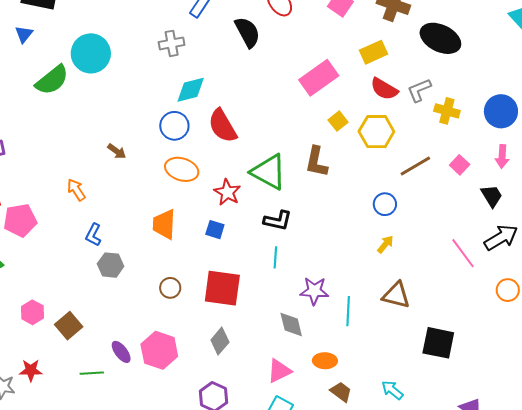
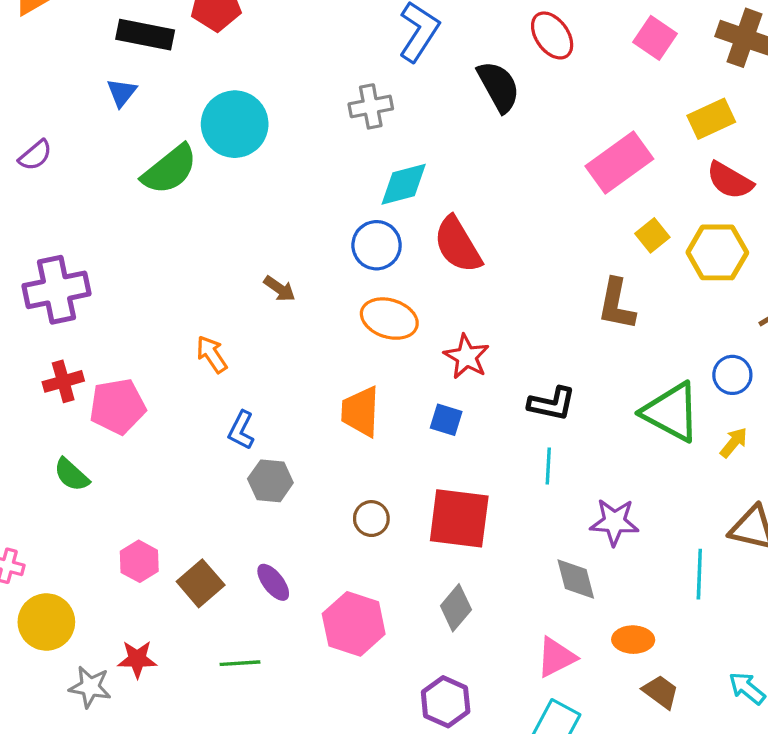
green triangle: (269, 172) -> (671, 412), moved
cyan line: (348, 311) -> (699, 574), moved
purple ellipse: (121, 352) -> (273, 582), moved

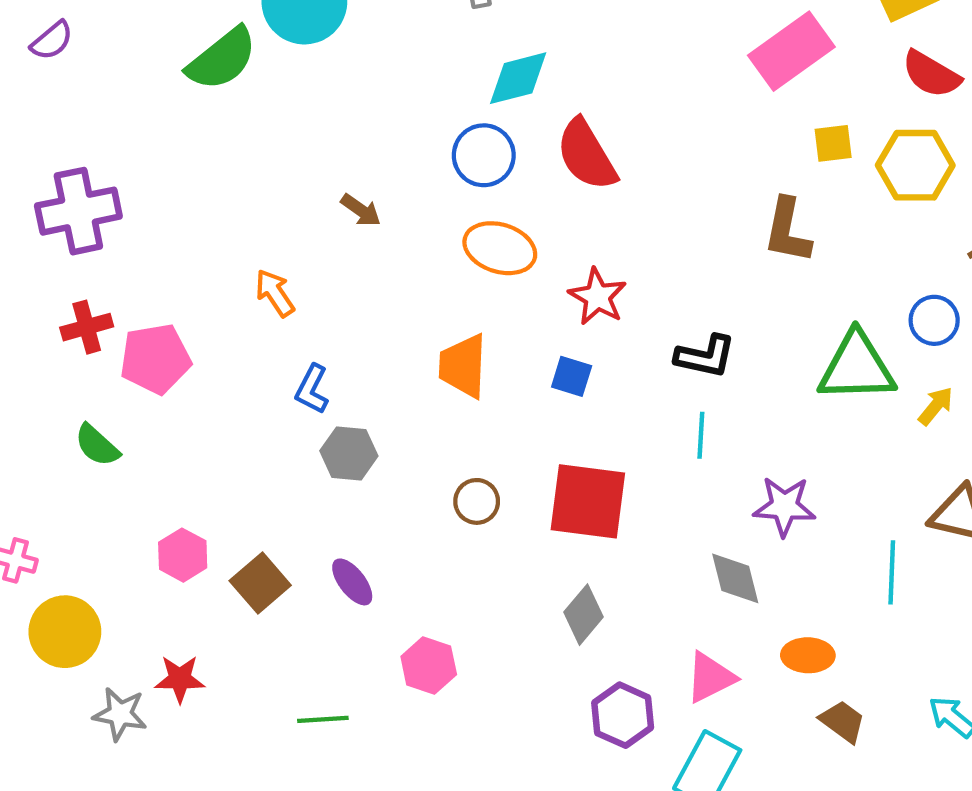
yellow square: (652, 235) -> (833, 143), turned 32
green triangle: (671, 412) -> (857, 367), turned -30
pink hexagon: (354, 624) -> (429, 666), moved, size x0.7
green line: (240, 663) -> (323, 719), moved
purple hexagon: (446, 702) -> (623, 715), moved

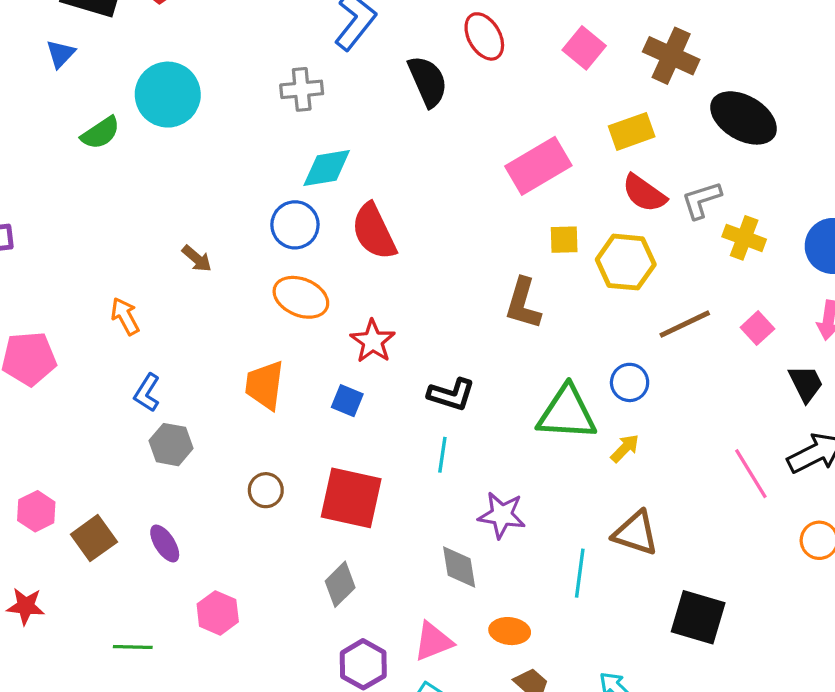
green semicircle: (222, 59) -> (101, 133), size x0.7

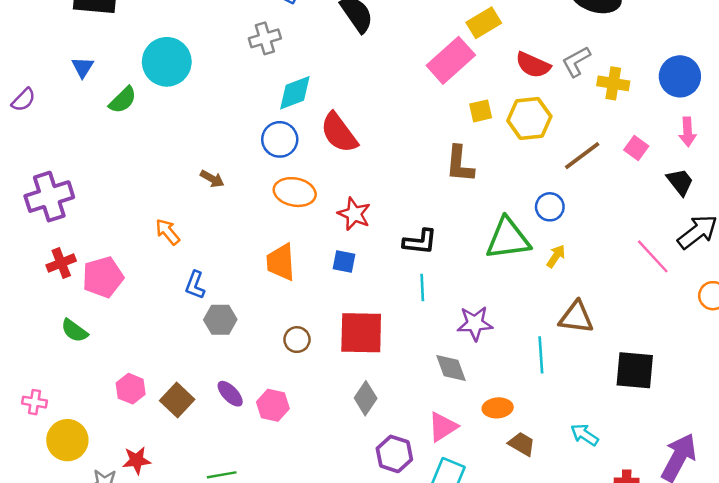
blue triangle: (61, 54) -> (83, 67), moved
yellow rectangle: (632, 131) -> (484, 23), moved
pink hexagon: (218, 613) -> (273, 405), moved

